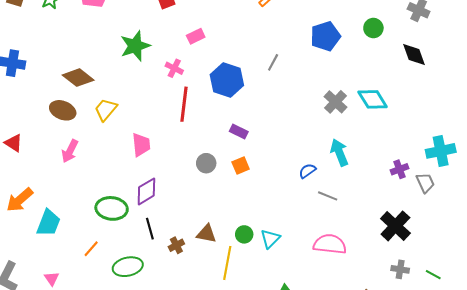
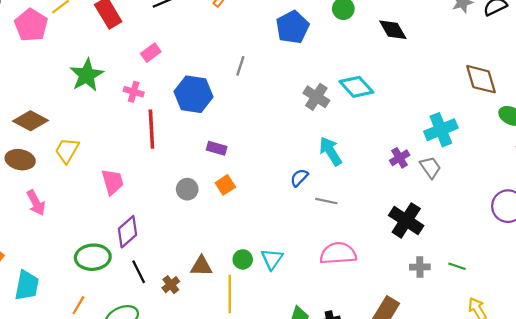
pink arrow: (70, 151) -> (36, 203), turned -45

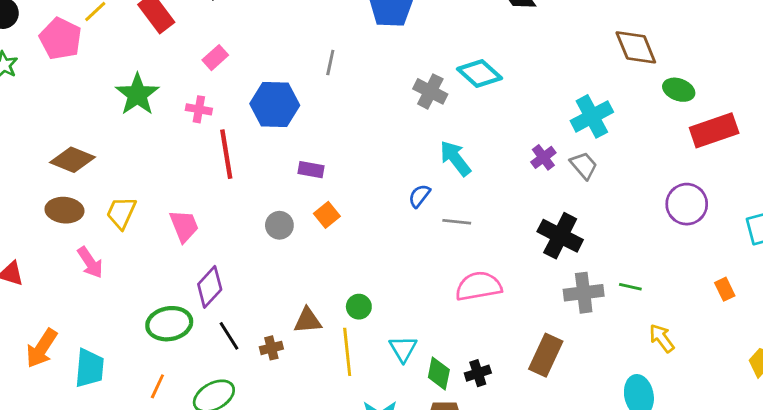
yellow trapezoid: (67, 150) -> (121, 213), moved
cyan triangle: (272, 259) -> (403, 349), moved
gray cross: (420, 267) -> (584, 293), size x1.5
brown cross: (171, 285) -> (271, 348), turned 30

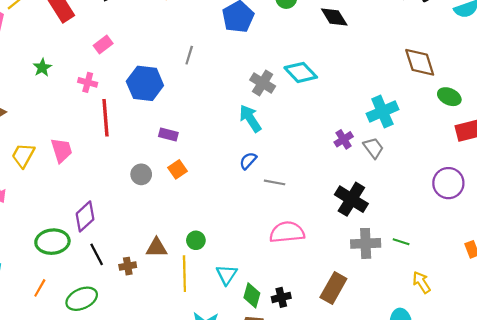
green star: (137, 94) -> (42, 68), size x0.6
cyan arrow: (455, 158) -> (250, 118), moved
pink trapezoid: (184, 226) -> (62, 150), moved

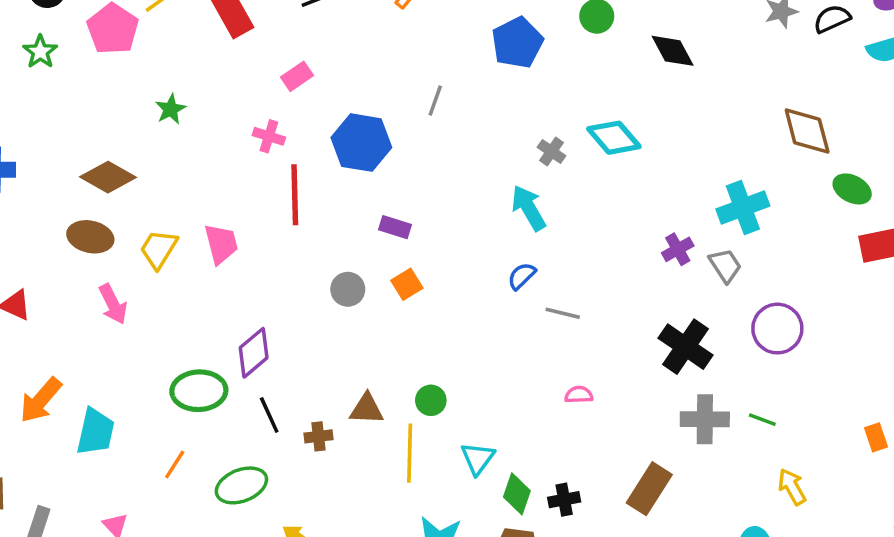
green star: (42, 68) -> (171, 109), moved
gray cross: (263, 83) -> (551, 152), size x0.7
purple circle: (448, 183) -> (777, 329), moved
pink semicircle: (287, 232) -> (579, 395), size x0.5

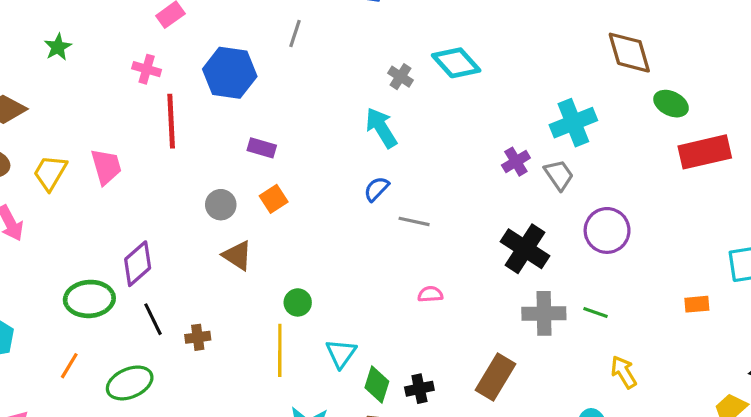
brown triangle: (367, 409) -> (237, 255), moved, turned 32
orange rectangle: (876, 437) -> (697, 304), moved, turned -75

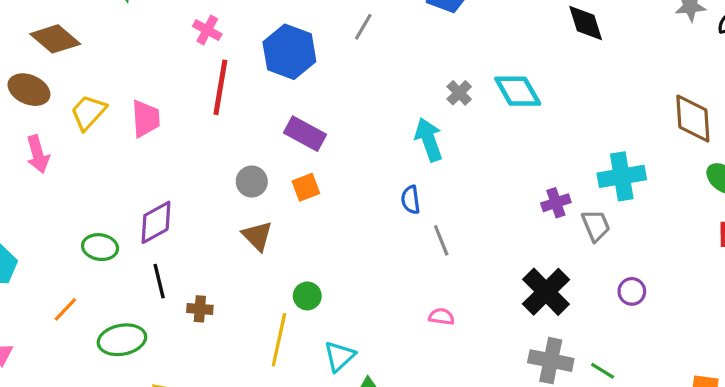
purple rectangle: (262, 148) -> (305, 134), size x1.4
blue semicircle: (376, 189) -> (411, 200), turned -64
gray line: (414, 221) -> (441, 240), turned 44
purple circle: (607, 230) -> (632, 291), size x0.6
green ellipse: (89, 299) -> (100, 247), size x0.7

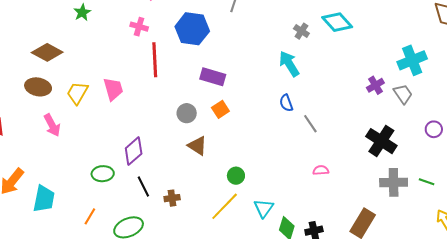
yellow line: (279, 340) -> (225, 206), turned 44

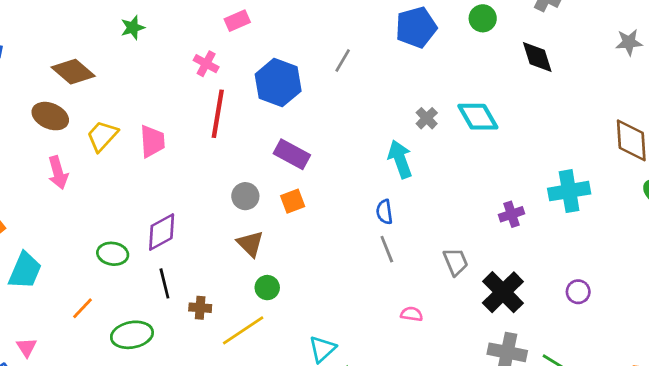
gray trapezoid: (403, 94) -> (456, 262), moved
gray line: (310, 124) -> (387, 249), moved
green circle: (236, 176) -> (267, 288), moved
yellow line: (225, 206) -> (243, 330), moved

